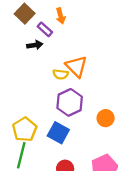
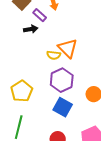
yellow pentagon: (25, 129) -> (22, 91), moved
blue square: (58, 133) -> (63, 107), moved

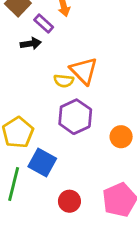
blue square: (63, 107) -> (42, 163), moved

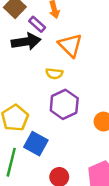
black arrow: (31, 44) -> (26, 42), size x1.6
orange triangle: (84, 71) -> (70, 45), moved

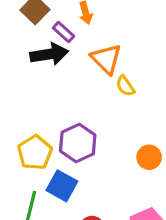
yellow semicircle: (54, 74) -> (125, 86), moved, turned 49
purple hexagon: (64, 104) -> (78, 143), moved

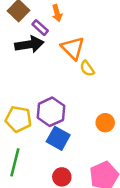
yellow pentagon: (35, 152) -> (18, 119), turned -30
blue square: (62, 186) -> (58, 138), moved

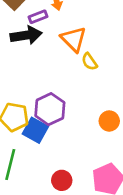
purple rectangle: (40, 28) -> (38, 17), turned -63
blue square: (58, 138) -> (35, 130), moved

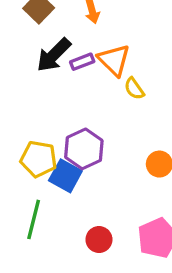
purple rectangle: (38, 17) -> (82, 62), moved
black arrow: (26, 35) -> (54, 55), turned 144

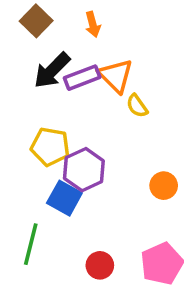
purple rectangle: (82, 62) -> (82, 78), size x1.4
yellow pentagon: (39, 159) -> (50, 147), moved

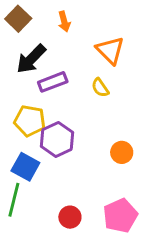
orange triangle: (116, 76) -> (110, 50), moved
purple rectangle: (82, 78) -> (53, 82), moved
blue square: (64, 198) -> (25, 167), moved

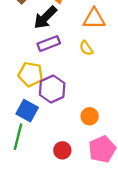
orange triangle: (110, 50) -> (94, 19), turned -45
black arrow: (31, 59) -> (45, 17), moved
orange circle: (122, 152) -> (90, 116), moved

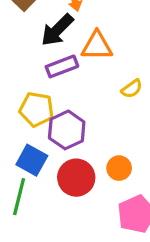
orange triangle: (94, 19) -> (97, 46), moved
yellow semicircle: (86, 48) -> (132, 89), moved, turned -91
red circle: (62, 150) -> (76, 178), moved, size x1.5

